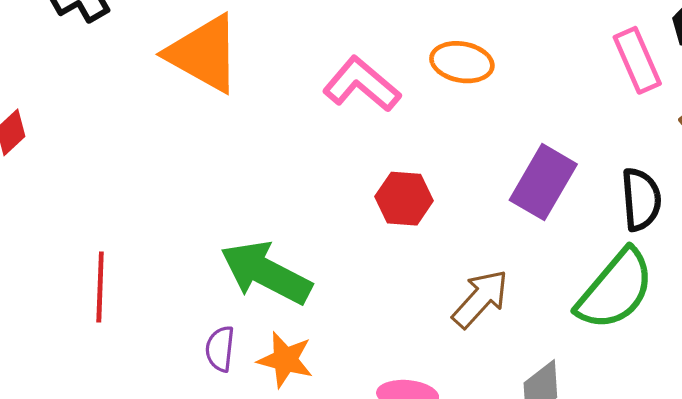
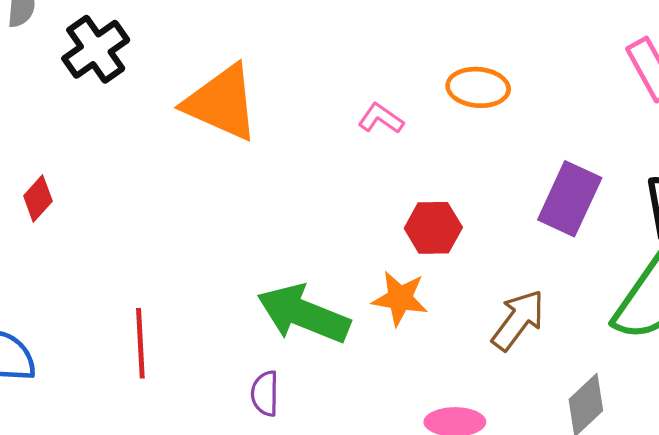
pink L-shape: (362, 84) -> (381, 119), size x0.6
orange star: (285, 360) -> (400, 298), moved

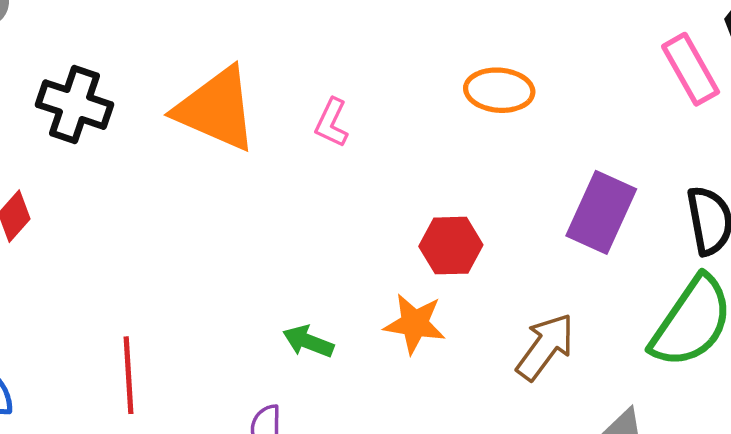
black cross: (96, 49) -> (75, 105), moved, turned -36
pink L-shape: (381, 119) -> (332, 123), moved, turned -99
green arrow: (303, 314) -> (308, 342), size x0.5

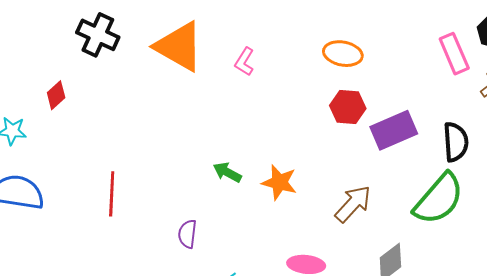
purple rectangle: (601, 212) -> (394, 130), turned 36
red hexagon: (451, 246) -> (348, 107), moved
green arrow: (308, 342) -> (227, 172), moved

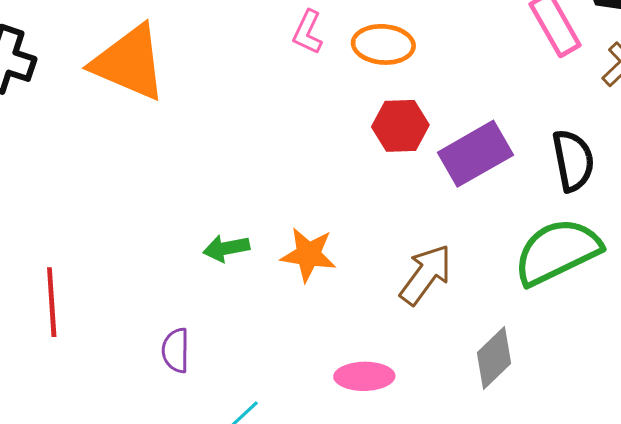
pink L-shape: (244, 62) -> (308, 32), moved
green arrow: (227, 172) -> (226, 248), turned -32
green semicircle: (439, 199) -> (557, 252), turned -150

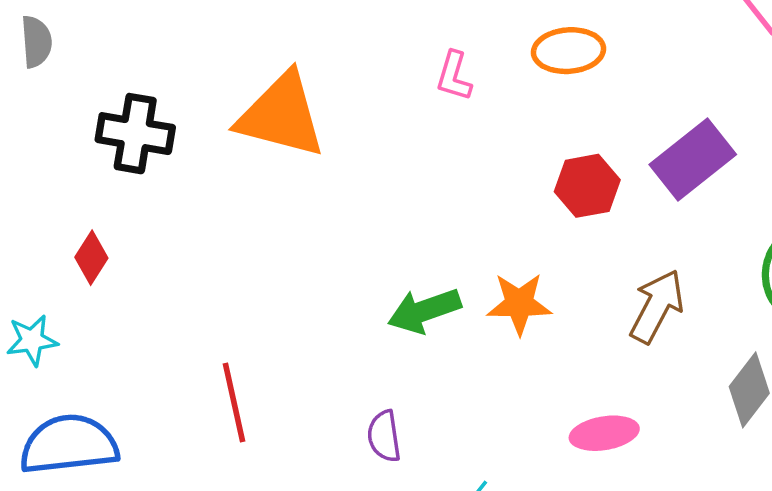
pink L-shape: (308, 32) -> (454, 76), moved
red hexagon: (400, 126) -> (587, 186), moved
green arrow: (226, 248) -> (424, 311), size x1.4

